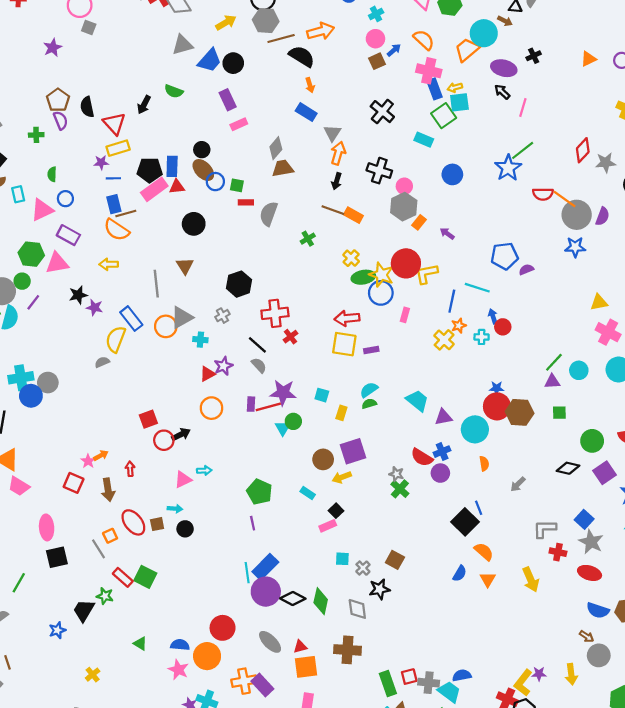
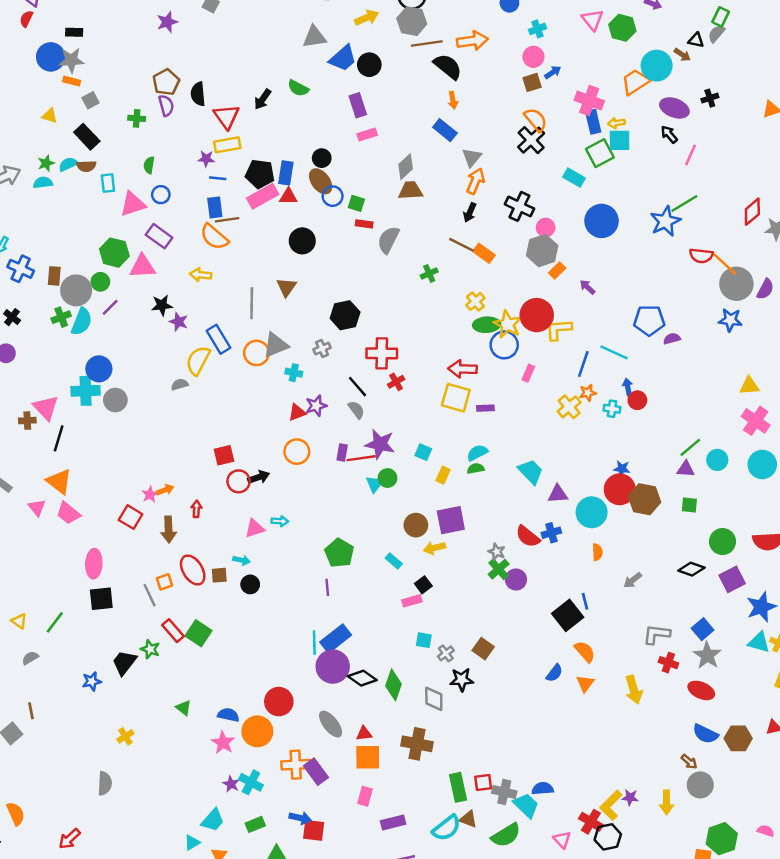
orange semicircle: (424, 40) -> (536, 120), moved
blue circle: (452, 174) -> (602, 221), size x1.4
blue circle: (31, 396) -> (99, 369), moved
purple circle: (440, 473) -> (516, 579), moved

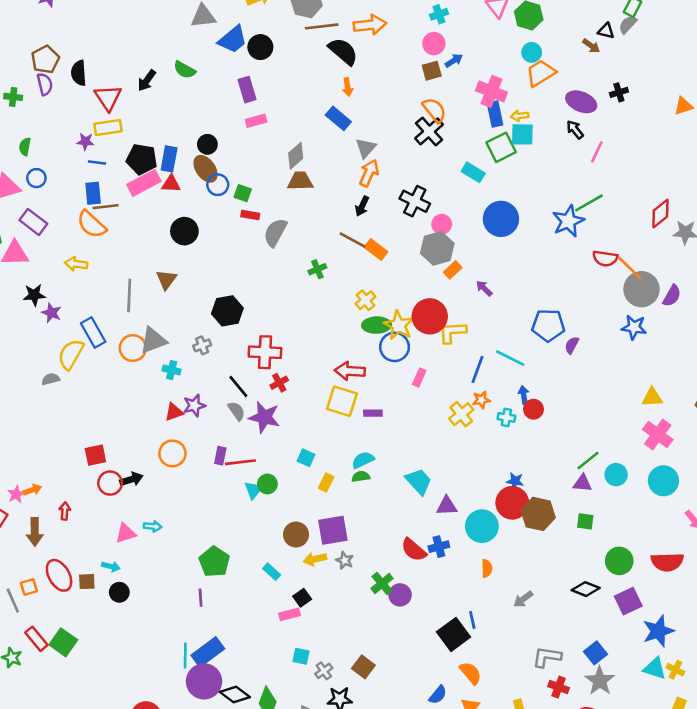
cyan circle: (657, 66) -> (532, 52), moved, size x0.6
purple semicircle: (672, 339) -> (572, 345), turned -49
purple star: (380, 444) -> (264, 417), moved
gray star: (497, 552) -> (345, 560), moved

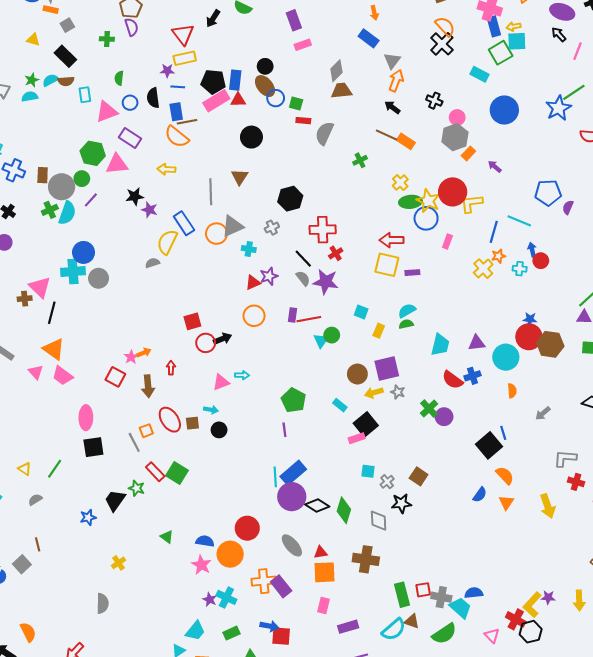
black semicircle: (79, 73) -> (153, 98), moved
black cross: (415, 201) -> (434, 101), size x0.7
black arrow: (362, 206) -> (392, 107), turned 105
cyan trapezoid: (419, 481) -> (440, 345), moved, turned 60
black square: (302, 598) -> (366, 424), size x1.6

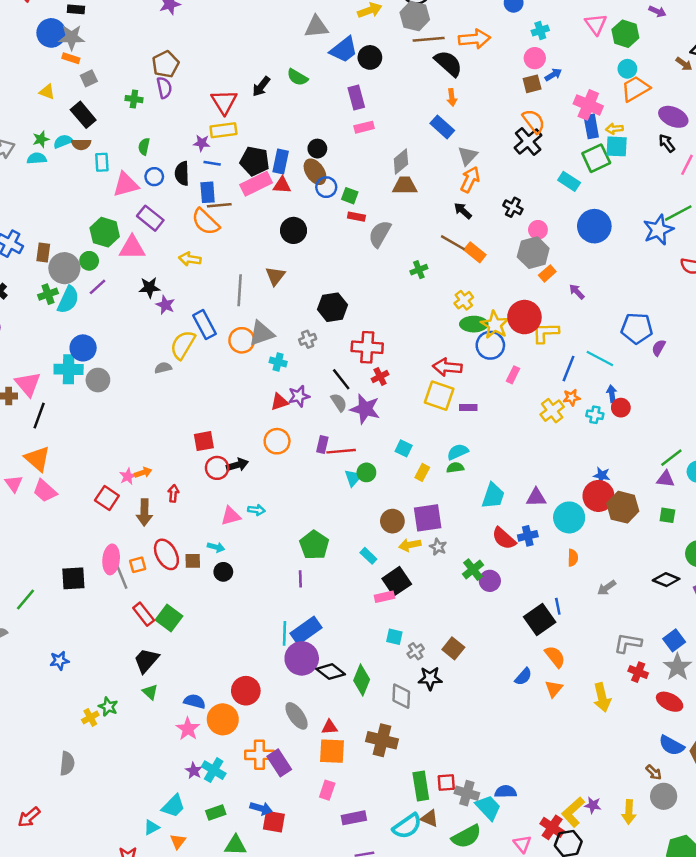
pink ellipse: (86, 418) -> (111, 559), moved
green star: (137, 488) -> (108, 707), moved
black trapezoid: (115, 500) -> (146, 660), moved

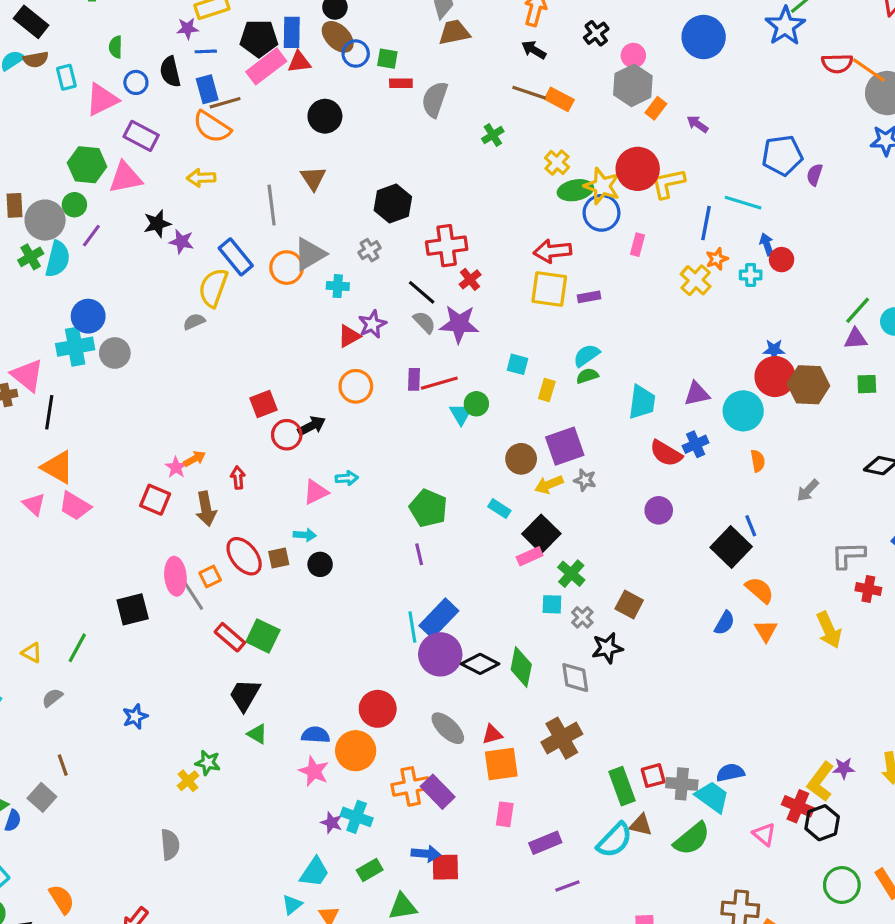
black cross: (513, 207) -> (596, 33), turned 36
green cross: (473, 570) -> (571, 574), moved
brown cross: (382, 740) -> (562, 738), turned -32

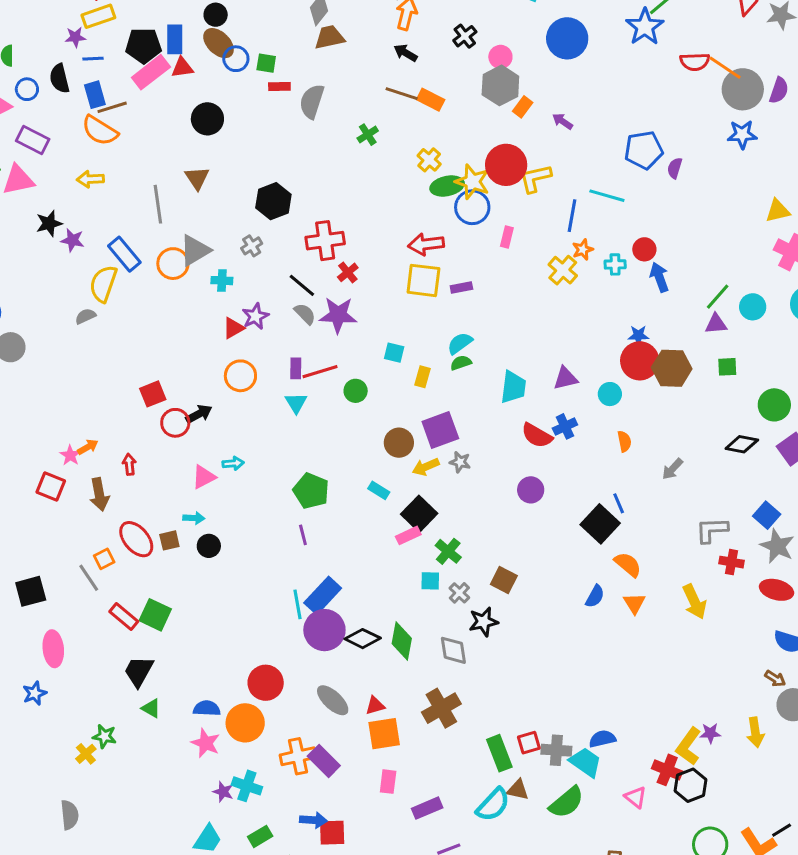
blue arrow: (767, 244) -> (659, 277), moved, size x1.4
cyan circle: (743, 411) -> (610, 394), size x0.6
cyan triangle: (461, 414) -> (296, 403), moved
pink ellipse: (175, 576) -> (53, 649), moved

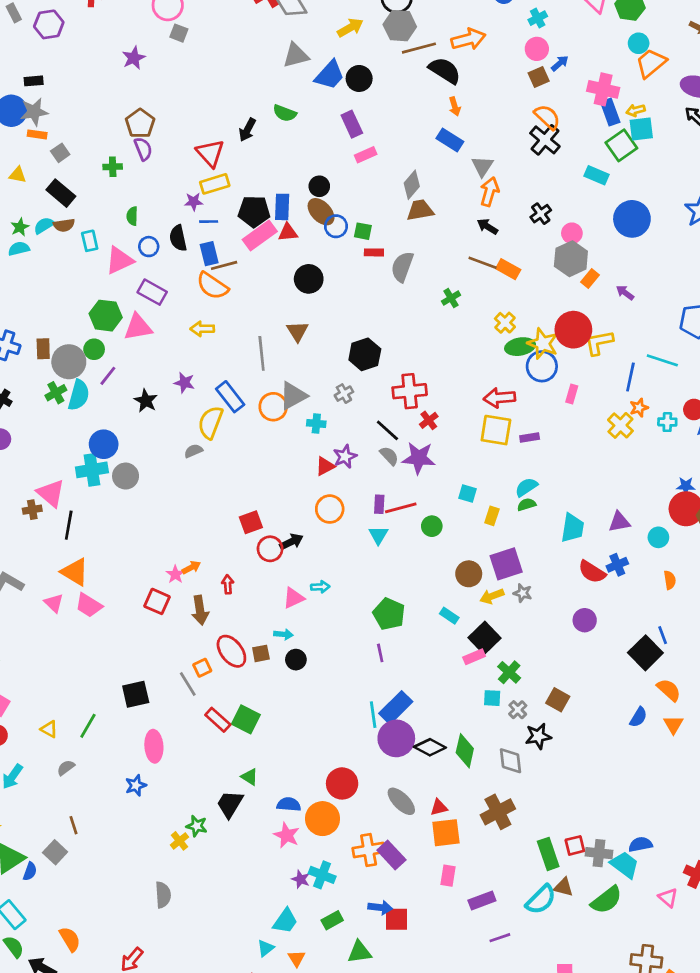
black star: (49, 223) -> (146, 401), moved, turned -30
black trapezoid: (139, 671) -> (230, 804), moved
green triangle: (151, 708) -> (250, 777), moved

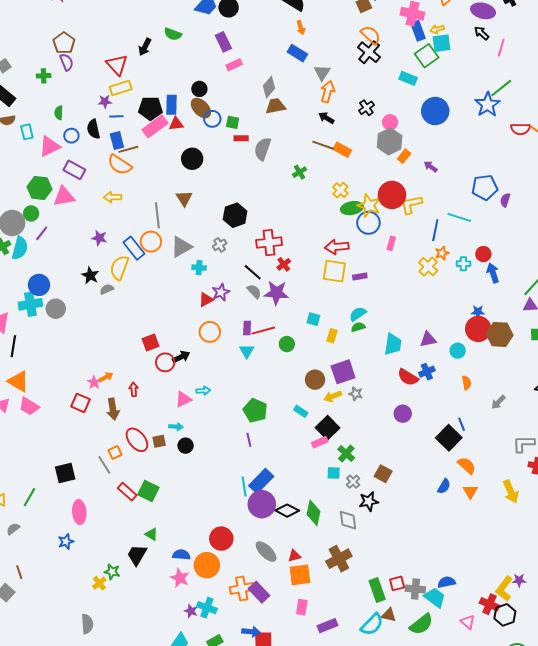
black star: (146, 401) -> (90, 275), moved
orange circle: (273, 407) -> (151, 242), moved

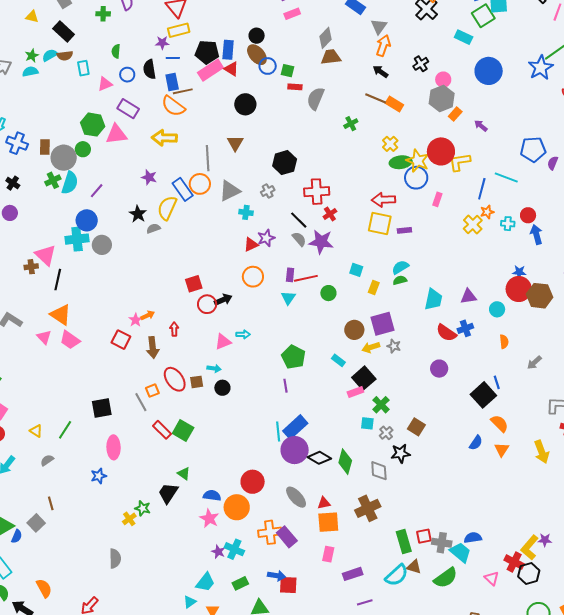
red triangle: (176, 124) -> (231, 69), turned 35
pink triangle: (50, 146) -> (105, 84), size x0.7
yellow arrow: (112, 197) -> (164, 138), size x1.4
purple line: (42, 233) -> (97, 191), moved

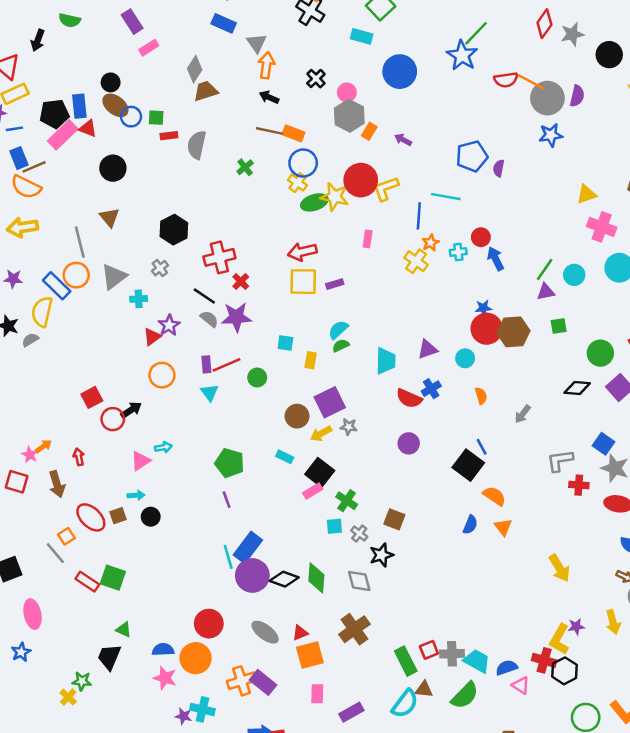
blue circle: (416, 178) -> (303, 163), moved
yellow arrow: (542, 452) -> (559, 568), moved
blue semicircle: (473, 538) -> (507, 668), moved

